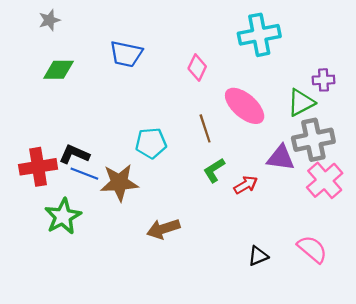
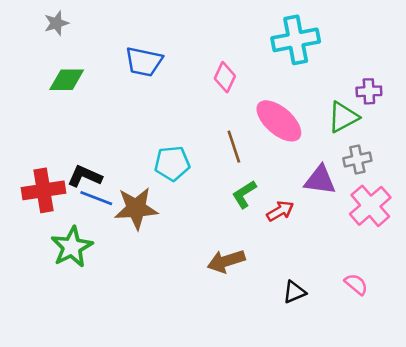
gray cross: (313, 140) -> (357, 160), size x0.6
brown arrow: (163, 229) -> (226, 261), moved
pink semicircle: (312, 249) -> (356, 284), size x0.7

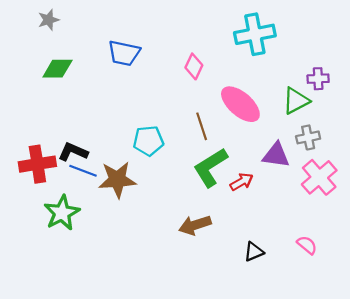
green L-shape: (244, 194) -> (210, 167), size x1.6

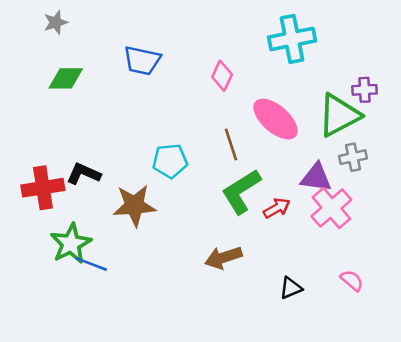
green triangle: (296, 101) -> (339, 115), size x1.4
blue line: (83, 171) -> (91, 264), moved
pink cross: (319, 177) -> (331, 208), moved

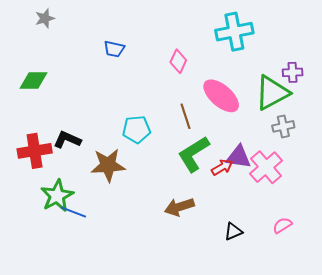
blue trapezoid: (142, 61) -> (114, 49), size x0.7
green diamond: (66, 78) -> (34, 81), moved
purple triangle: (316, 178) -> (238, 157), moved
pink semicircle: (352, 280) -> (282, 225), turned -72

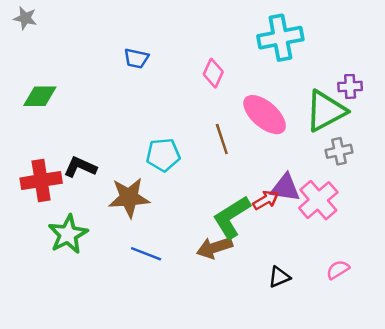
gray star: (45, 18) -> (25, 18), moved, turned 30
green L-shape: (194, 154) -> (232, 217), moved
blue line: (73, 212) -> (146, 254), moved

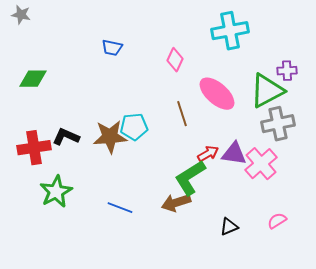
gray cross: (339, 151) -> (278, 124), size x1.5
brown star: (129, 198) -> (110, 137), moved
red arrow: (266, 200) -> (208, 154), moved

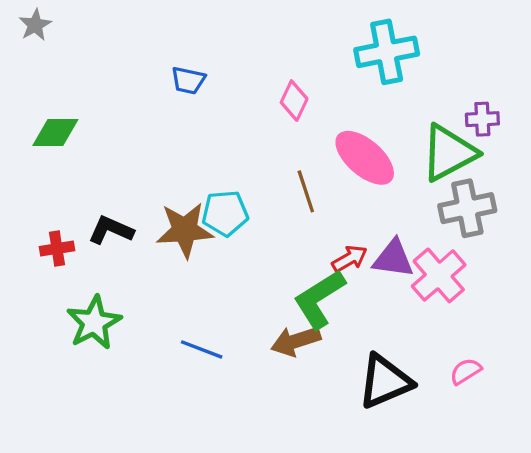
gray star: (21, 15) -> (35, 25), turned 30
red cross: (34, 148) -> (57, 249), size x0.6
black triangle: (229, 227) -> (385, 381), size x1.8

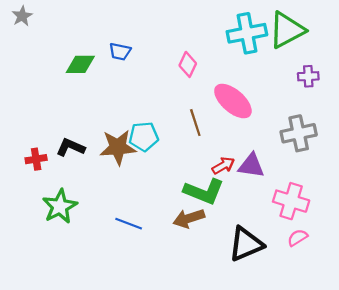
green diamond: (55, 133) -> (80, 64), moved
green triangle: (449, 153) -> (287, 30), moved
pink cross: (439, 275) -> (291, 201), moved, turned -32
green L-shape: (319, 299) -> (204, 191), turned -126

